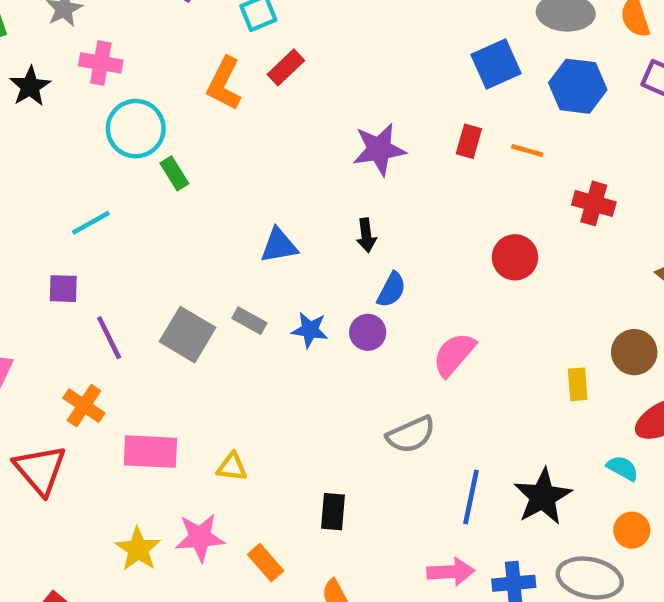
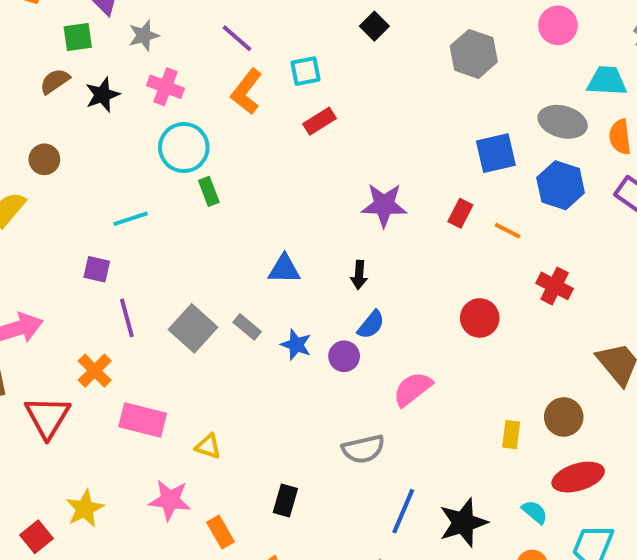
orange L-shape: (224, 84) -> (246, 92), moved
yellow star: (138, 549) -> (85, 509), moved

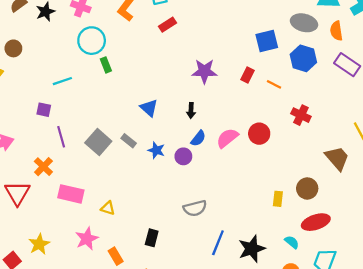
blue triangle: (284, 269) -> (149, 108), turned 42
pink semicircle: (413, 389) -> (227, 138), moved
pink star: (170, 500) -> (87, 239), turned -30

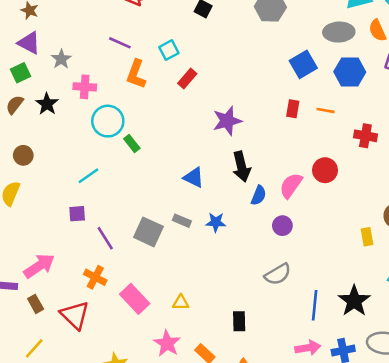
purple star: (204, 71) -> (227, 121), moved
black arrow: (191, 111) -> (241, 167), size x1.6
purple circle: (183, 156) -> (282, 226), moved
pink rectangle: (71, 194) -> (135, 299), turned 50

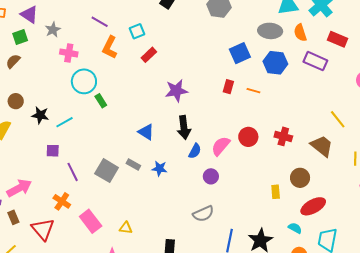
black star: (47, 104) -> (40, 115), moved, turned -30
red cross: (365, 136) -> (283, 136), moved

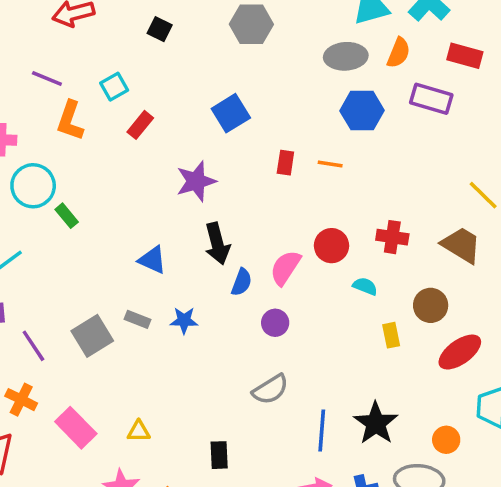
orange semicircle: (300, 33) -> (399, 53), turned -132
blue square: (240, 53) -> (231, 113), moved
gray square: (107, 171) -> (92, 336), turned 35
cyan semicircle: (295, 228) -> (365, 286), moved

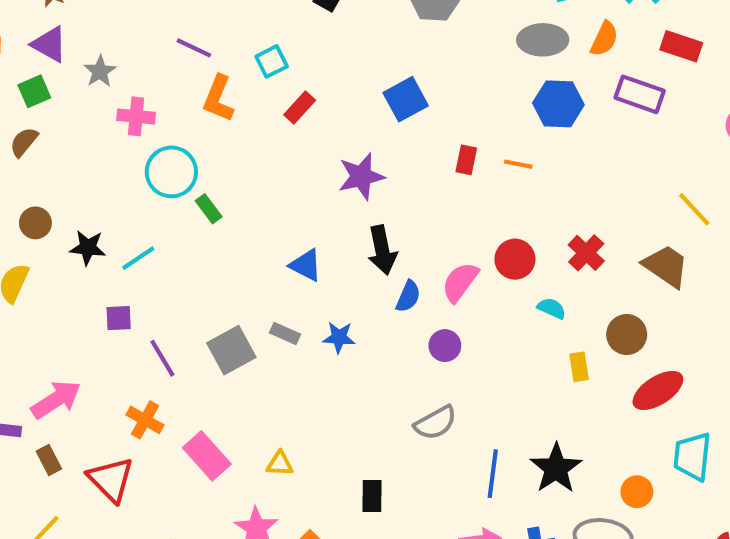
red cross: (392, 237) -> (586, 253), turned 32

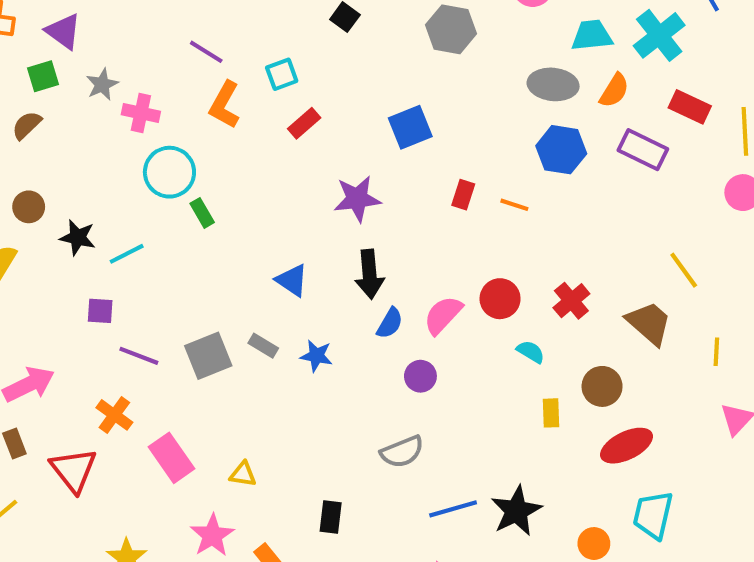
gray star: (100, 71) -> (102, 84), moved
purple line: (162, 358) -> (139, 356), turned -45
blue line: (493, 474) -> (453, 509), turned 60

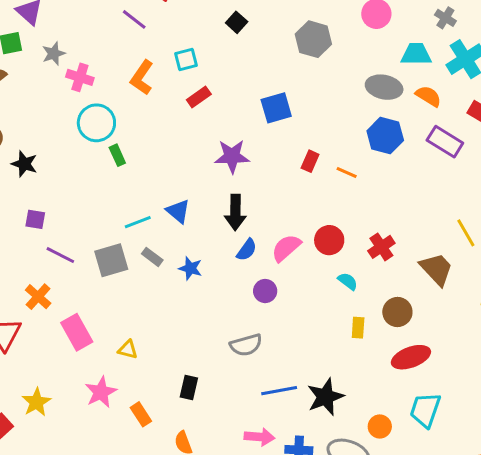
purple line: (206, 52) -> (134, 19), moved
orange semicircle: (614, 91) -> (428, 96), turned -96
cyan line: (127, 254) -> (138, 222), moved

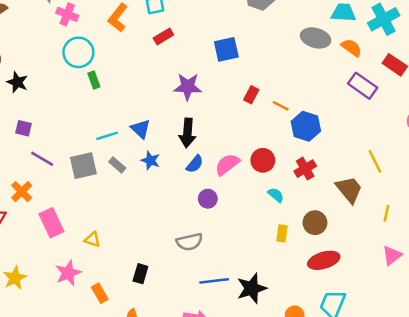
blue hexagon: (385, 136) -> (306, 126), moved
blue star: (190, 268) -> (150, 160), moved

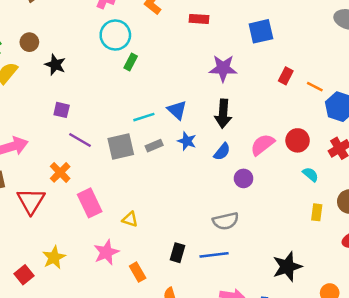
red rectangle: (163, 37) -> (199, 19), turned 36
green rectangle: (94, 80) -> (131, 62), turned 49
blue semicircle: (195, 164) -> (222, 152), moved
gray rectangle: (117, 165) -> (154, 146), turned -63
blue line: (214, 281) -> (214, 255), moved

